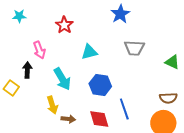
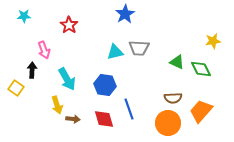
cyan triangle: (89, 52) -> (115, 52), moved

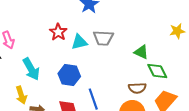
red star: (69, 25) -> (58, 32), moved
green diamond: (201, 69) -> (157, 71), moved

